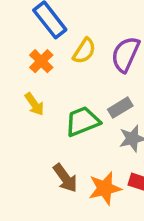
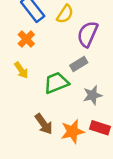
yellow semicircle: (84, 51) -> (65, 14), moved
gray rectangle: (120, 108) -> (79, 64), moved

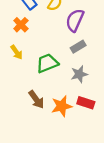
gray rectangle: (79, 64) -> (78, 47), moved

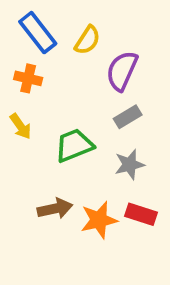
orange cross: (21, 25) -> (28, 78), turned -32
brown arrow: (36, 99) -> (55, 209), turned -66

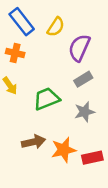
red rectangle: (141, 214) -> (92, 158), moved, turned -30

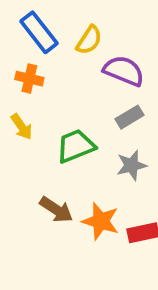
purple semicircle: (79, 48) -> (124, 71), turned 88
brown arrow: (33, 142) -> (56, 210), turned 45
orange star: (64, 150) -> (101, 221), turned 30

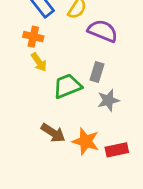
gray rectangle: (130, 117) -> (97, 72), moved, turned -42
yellow arrow: (22, 127) -> (39, 62), moved

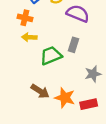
yellow arrow: (39, 62) -> (29, 37), turned 128
gray star: (108, 100) -> (93, 74), moved

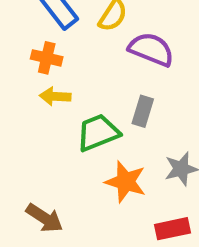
brown arrow: (40, 91) -> (45, 218), moved
orange star: (65, 98) -> (126, 182), moved

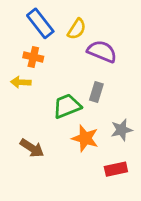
yellow arrow: (55, 96) -> (21, 82), moved
brown arrow: (45, 218) -> (32, 148), moved

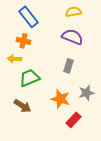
yellow semicircle: (77, 29) -> (73, 12), moved, turned -133
green trapezoid: (67, 106) -> (29, 78), moved
red rectangle: (116, 169) -> (73, 120), moved, turned -35

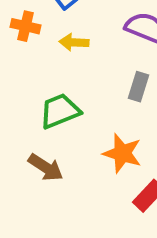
orange cross: (23, 41) -> (26, 26), moved
yellow arrow: (14, 59) -> (74, 42), moved

